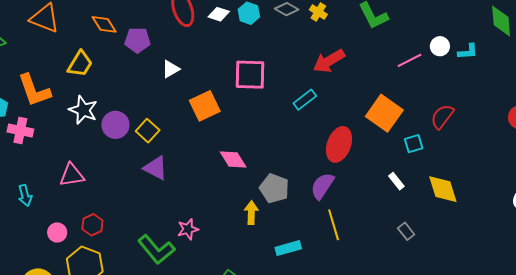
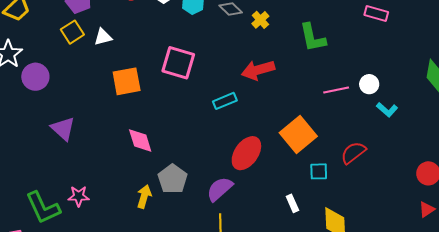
cyan L-shape: (468, 52) -> (387, 110), moved, turned 30
yellow square: (148, 131) -> (72, 32), moved

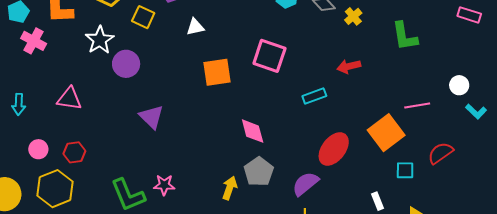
yellow square: (72, 32) -> (143, 17), moved, turned -35
red arrow: (258, 70) -> (349, 66), size x0.7
pink line: (336, 90) -> (417, 105), moved
pink diamond: (140, 141) -> (253, 131), moved

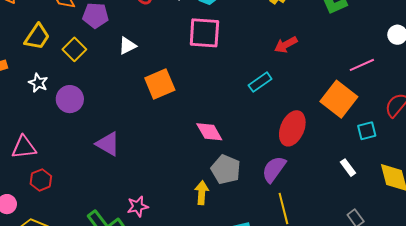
yellow square: (143, 17) -> (74, 49), turned 35
white star: (100, 40) -> (38, 83), size x0.7
pink square: (269, 56) -> (204, 33), moved
red hexagon: (74, 152) -> (41, 180), moved

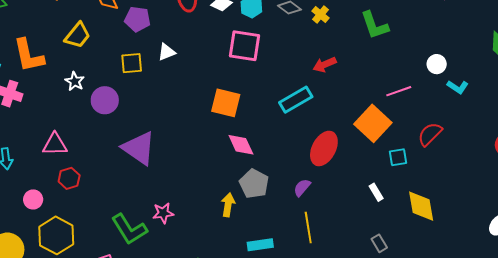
yellow square: (74, 49) -> (132, 63), moved, turned 35
cyan rectangle: (260, 82) -> (296, 100), size x1.4
orange square: (160, 84) -> (226, 103), moved, turned 32
purple triangle: (108, 144) -> (139, 148), size x1.4
purple semicircle: (274, 169) -> (302, 188), size x0.7

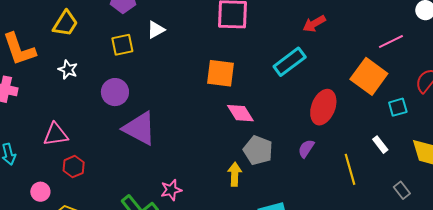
purple circle: (105, 100) -> (115, 92), moved
yellow line: (308, 228) -> (350, 169), moved
gray rectangle: (379, 243) -> (402, 190), moved

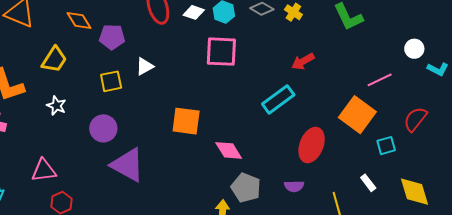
orange square: (220, 73) -> (186, 121), moved
purple semicircle: (306, 148) -> (294, 186), turned -126

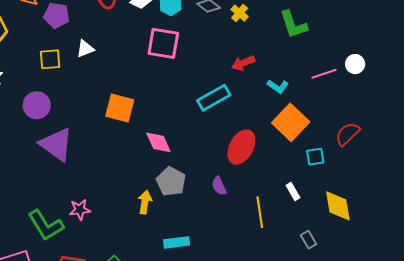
cyan L-shape: (438, 69) -> (278, 86), moved
pink line: (380, 80) -> (324, 74), moved
purple semicircle: (294, 186) -> (219, 186), turned 60

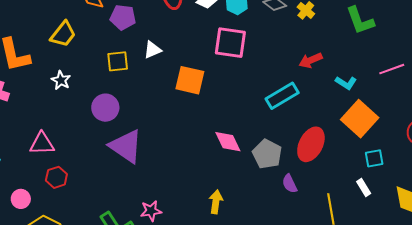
orange square: (120, 108) -> (190, 80), moved
cyan square: (315, 157) -> (374, 158), moved
gray pentagon: (171, 181) -> (267, 154), moved

